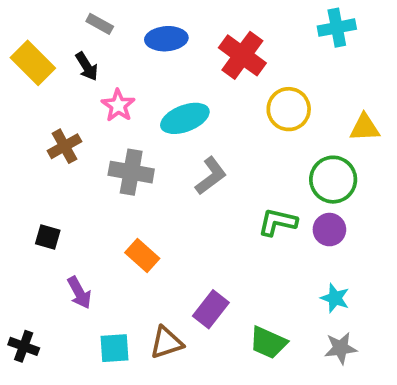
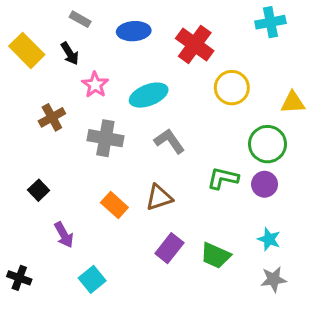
gray L-shape: (211, 176) -> (169, 141), turned -88
black square: (48, 237) -> (39, 190), turned 30
brown triangle: (166, 343) -> (159, 198), moved
green trapezoid: (268, 343) -> (215, 256), moved
cyan square: (114, 348) -> (92, 279), turned -35

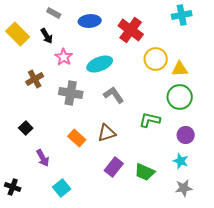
yellow triangle: (293, 102) -> (180, 69), moved
purple circle: (265, 184) -> (186, 135), moved

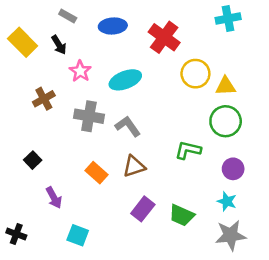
gray L-shape: (114, 95) -> (128, 126), moved
cyan square: (62, 188) -> (78, 235), turned -30
gray star: (184, 188) -> (231, 235), size x1.4

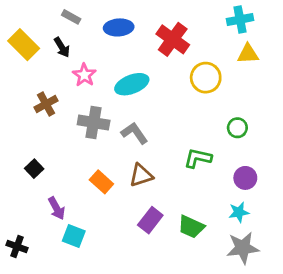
yellow triangle: (226, 86) -> (248, 54), moved
green circle: (226, 121) -> (237, 128), size x0.6
cyan star: (227, 201) -> (239, 212), turned -30
cyan square: (78, 235) -> (74, 236), moved

